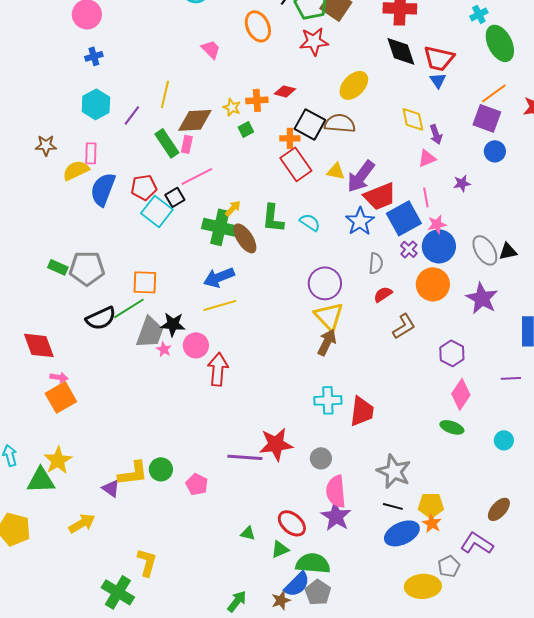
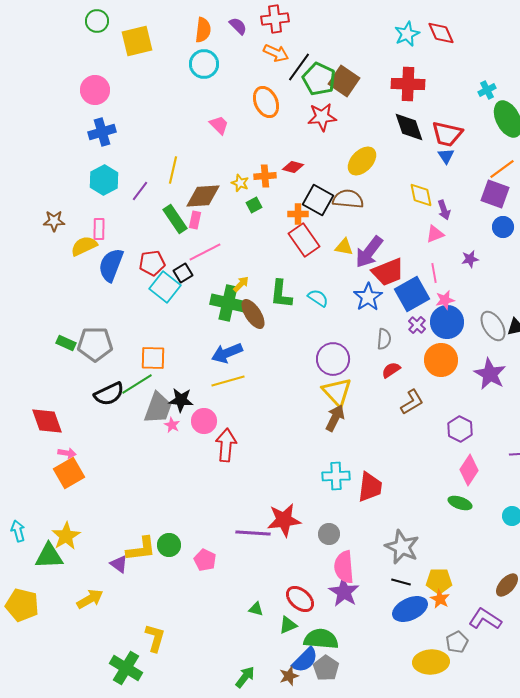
blue cross: (94, 56) -> (102, 132), size x1.5

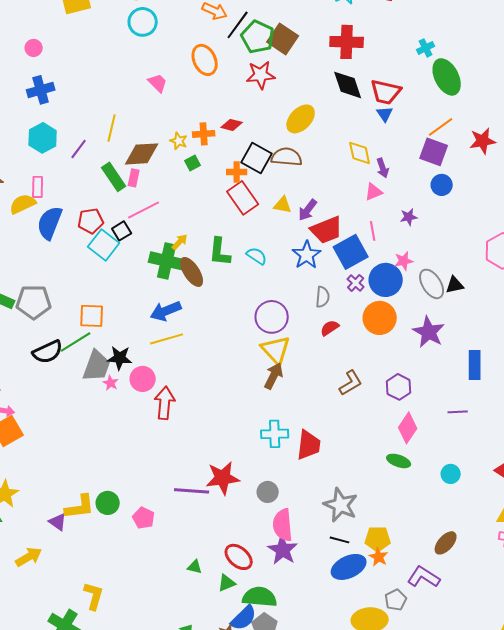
pink circle: (95, 90) -> (34, 48), size x0.6
purple arrow: (369, 252) -> (308, 210), size x0.7
pink star: (445, 300) -> (404, 261), moved
brown L-shape: (412, 402) -> (351, 383), moved

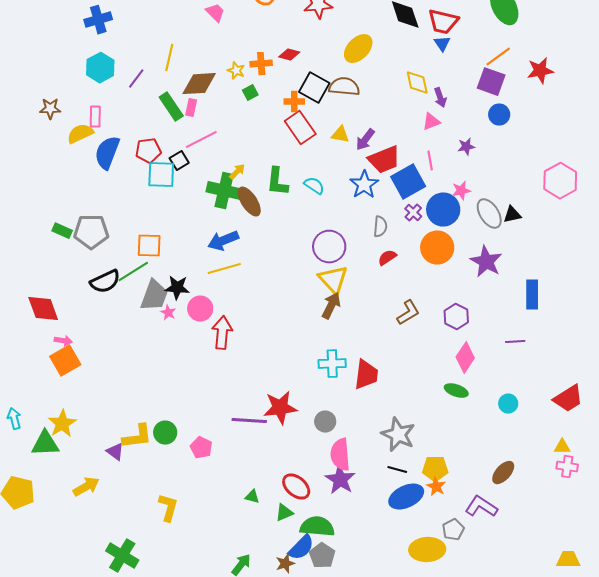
cyan square: (104, 245) -> (161, 175), turned -36
yellow L-shape: (94, 596) -> (168, 508), moved

